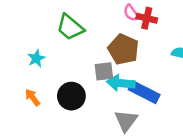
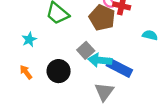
brown pentagon: (123, 49) -> (102, 18), moved
gray square: (104, 71) -> (86, 50), turned -35

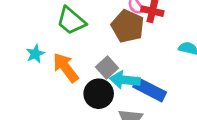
black circle: (59, 71) -> (99, 94), moved
orange arrow: (26, 72) -> (66, 68), moved, size x1.6

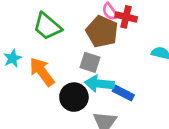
gray square: (107, 68) -> (90, 62), moved, turned -30
blue rectangle: (150, 90) -> (123, 93), size x0.7

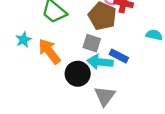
blue rectangle: (123, 93) -> (119, 56), moved

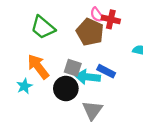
cyan star: (24, 40) -> (24, 86), moved
gray square: (92, 43) -> (73, 68), moved

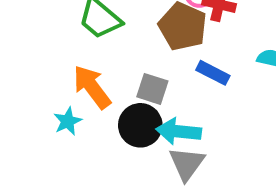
blue rectangle: (106, 71) -> (213, 73), moved
cyan arrow: (88, 77) -> (179, 131), moved

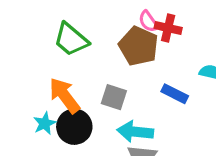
blue rectangle: (213, 73) -> (175, 94), moved
black circle: (140, 125) -> (74, 127), moved

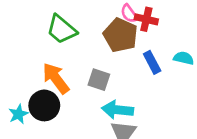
blue rectangle: (175, 94) -> (152, 62), moved, turned 35
cyan star: (45, 123) -> (18, 114), moved
black circle: (74, 127) -> (44, 105), moved

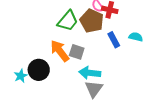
green trapezoid: (62, 29) -> (68, 21), moved, turned -90
orange arrow: (56, 78) -> (60, 51), moved

